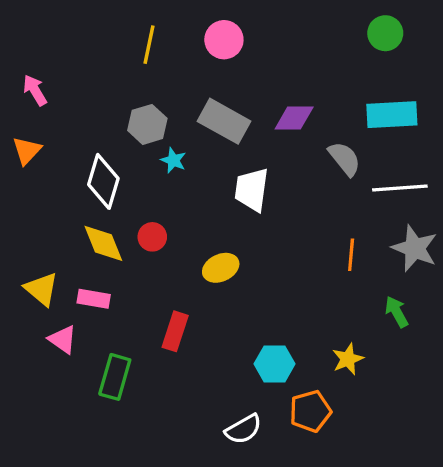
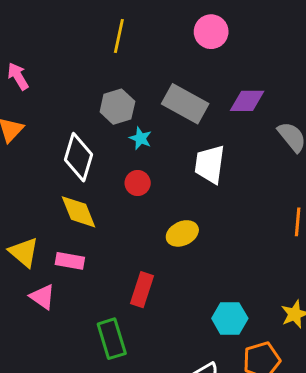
pink circle: (224, 40) -> (211, 32), moved
red circle: (152, 237) -> (138, 183), moved
green rectangle: (115, 377) -> (112, 339), moved, turned -33

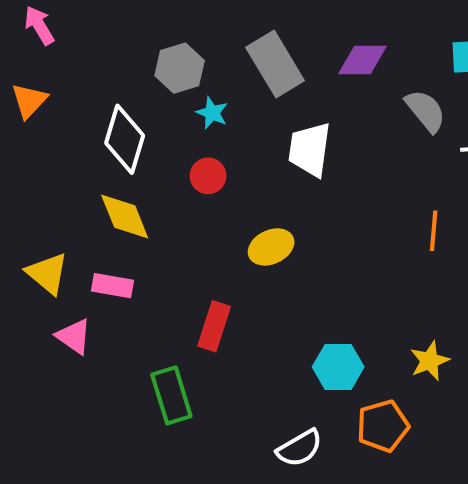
gray rectangle: (185, 104) -> (275, 64), turned 30

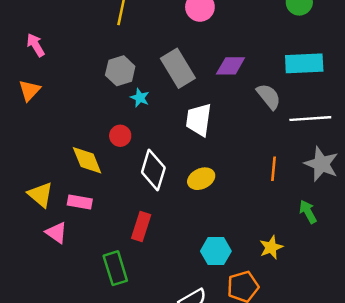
white diamond: (125, 139) -> (153, 170), moved
red circle: (208, 176) -> (120, 136), moved
yellow ellipse: (271, 247) -> (201, 179), moved

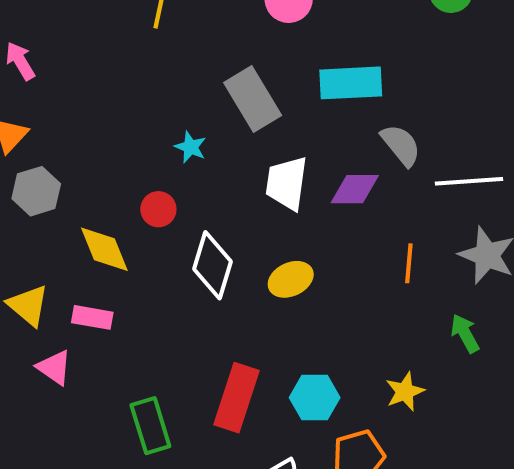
cyan rectangle: (304, 63) -> (351, 83), moved
purple diamond: (231, 66) -> (355, 189), moved
gray hexagon: (120, 71) -> (36, 191), moved
red rectangle: (141, 227) -> (237, 398), moved, size x1.4

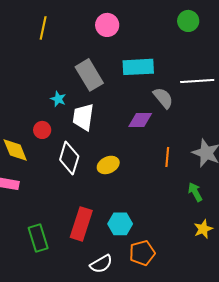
white line: (469, 181) -> (197, 81), moved
white trapezoid: (287, 183) -> (83, 117), moved
yellow star: (405, 392) -> (203, 229), moved

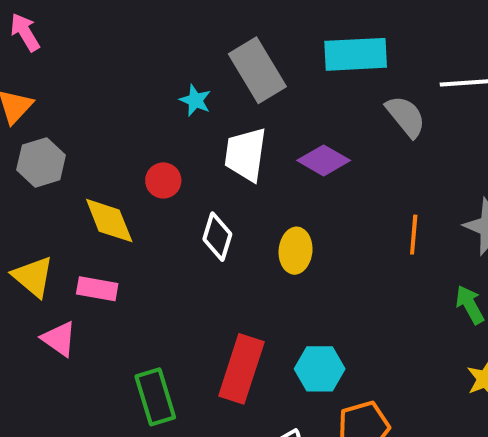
cyan star: (58, 99) -> (195, 100), moved
purple diamond: (140, 120) -> (324, 160), moved, turned 30
white diamond: (69, 158) -> (217, 237), size x0.7
yellow ellipse: (108, 165) -> (296, 251), turned -60

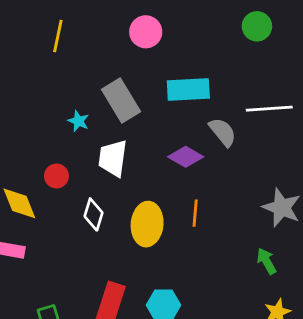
purple diamond: (324, 160) -> (186, 157), moved
orange line: (414, 235) -> (195, 213), moved
yellow ellipse: (296, 251) -> (147, 224), size x1.4

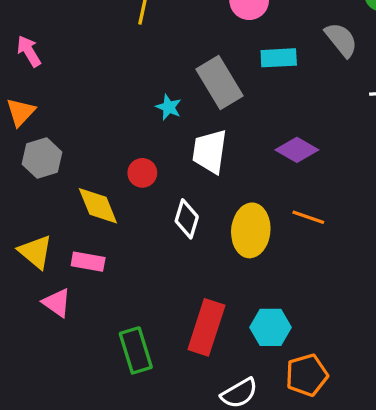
cyan rectangle: (188, 89) -> (279, 58), moved, size x0.7
gray semicircle: (223, 132) -> (341, 40), moved
orange line: (195, 213) -> (308, 217), turned -76

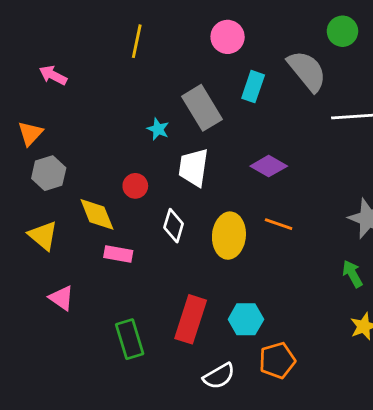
gray semicircle: (341, 40) -> (307, 71), size x1.4
pink arrow: (29, 51) -> (53, 75), moved, turned -32
cyan rectangle: (279, 58) -> (253, 87), turned -68
yellow triangle: (35, 252) -> (43, 236), moved
pink rectangle: (88, 262) -> (118, 254), moved

